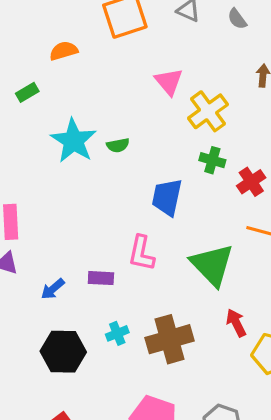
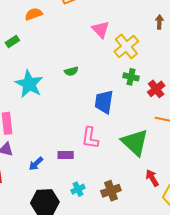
cyan star: (74, 141) -> (29, 84), moved
brown cross: (170, 339) -> (111, 191), size x0.7

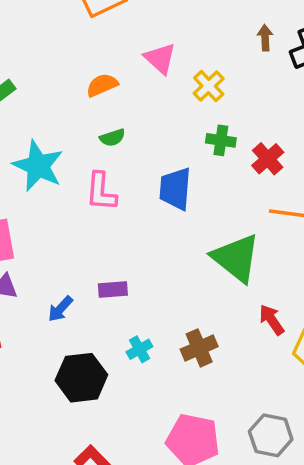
orange semicircle: (34, 14) -> (102, 85), moved
yellow cross: (126, 46) -> (209, 86), size x0.7
pink L-shape: (90, 138) -> (101, 192), moved

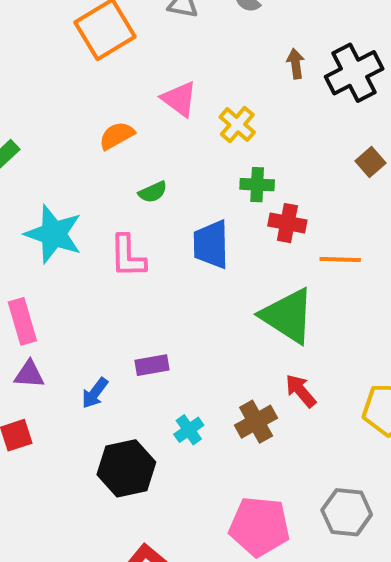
green semicircle: (112, 138) -> (153, 192), moved
red cross: (268, 159) -> (287, 223), moved, turned -32
red arrow: (272, 320) -> (301, 391), moved

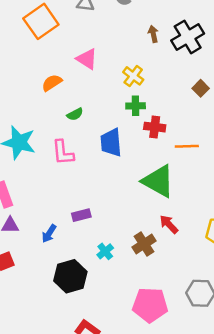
yellow cross: (237, 125) -> (133, 76), moved

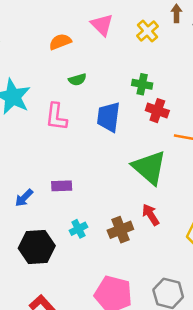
yellow cross: (133, 76) -> (147, 31), moved

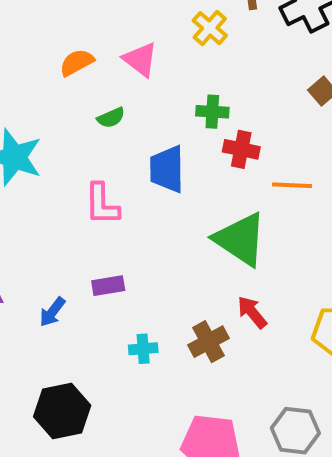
pink triangle: (102, 25) -> (140, 59), moved
pink L-shape: (56, 117) -> (102, 204), moved
cyan cross: (78, 229) -> (143, 349), turned 30
black hexagon: (37, 247) -> (62, 411), moved

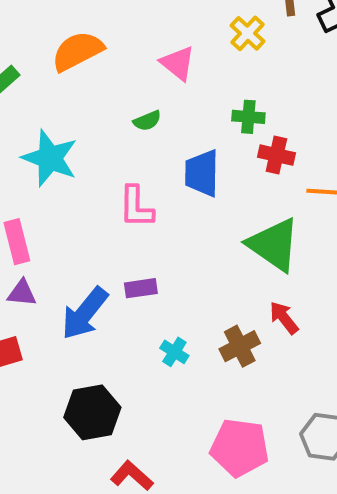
orange semicircle: (77, 62) -> (77, 51), moved, size x1.5
blue arrow: (52, 312) -> (85, 313), size x1.8
cyan cross: (143, 349) -> (174, 352), turned 36

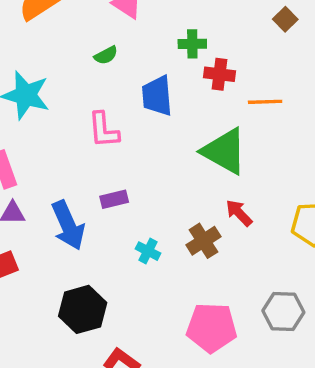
blue arrow: (85, 313) -> (68, 225), turned -57

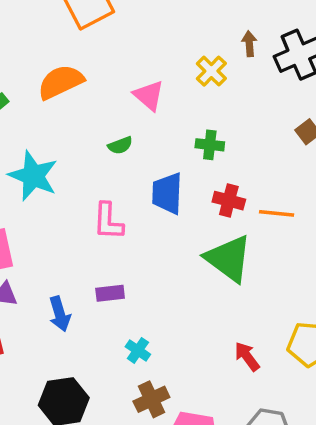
red cross: (219, 74) -> (229, 201), moved
red arrow: (239, 213) -> (247, 356), moved
blue arrow: (68, 225) -> (60, 314), size x0.7
brown cross: (203, 241) -> (151, 399), moved

